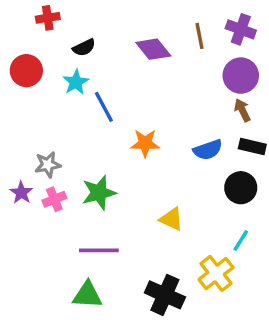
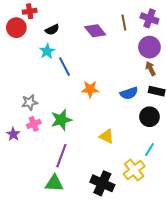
red circle: (26, 71) -> (16, 28), moved
purple star: (21, 193) -> (13, 134), moved
purple line: (99, 250) -> (61, 156), turned -70

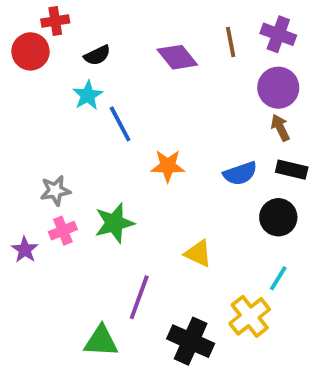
purple line: (61, 156) -> (139, 297), moved

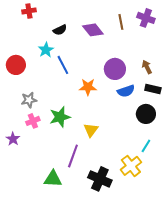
red circle: (31, 51) -> (16, 65), moved
black semicircle: (97, 55) -> (60, 30), moved
purple circle: (278, 88) -> (115, 69), moved
purple star: (25, 250) -> (13, 139), moved
yellow triangle: (198, 253) -> (91, 130), moved, turned 42

